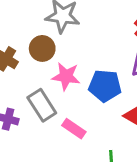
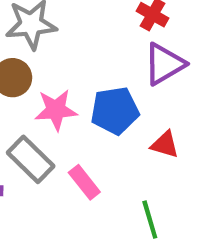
pink rectangle: (74, 129) -> (84, 182), turned 30

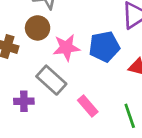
pink rectangle: (84, 182) -> (88, 106), moved

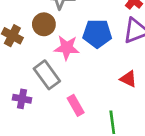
blue pentagon: (104, 47) -> (97, 33), moved
purple cross: (24, 101) -> (22, 99), moved

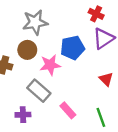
red triangle: (128, 79) -> (106, 79), turned 32

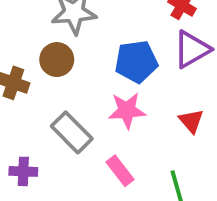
pink star: (50, 65) -> (127, 110), moved
purple cross: (23, 115) -> (23, 171), moved

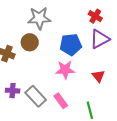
gray rectangle: (72, 132) -> (36, 96), moved
purple cross: (23, 171) -> (13, 91), moved

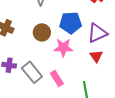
purple triangle: (100, 39) -> (97, 33), moved
brown circle: (30, 42) -> (42, 32), moved

